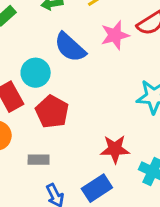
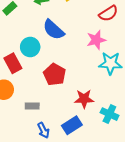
pink star: (115, 35) -> (96, 40), moved
red pentagon: (52, 112) -> (55, 74), moved

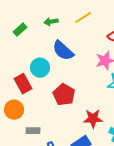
gray rectangle: (32, 106) -> (33, 131), moved

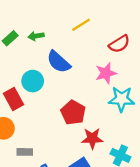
green arrow: (51, 22) -> (36, 36), moved
red pentagon: (64, 95) -> (73, 113), moved

